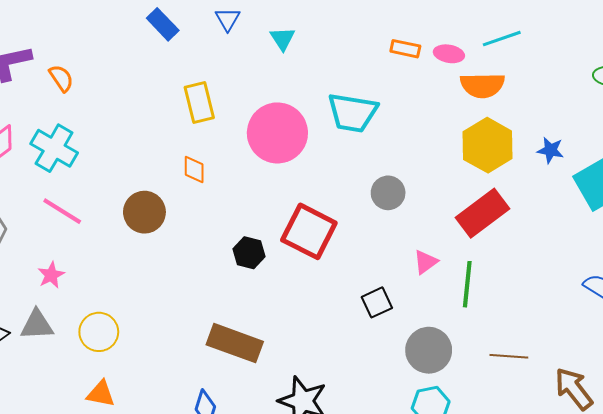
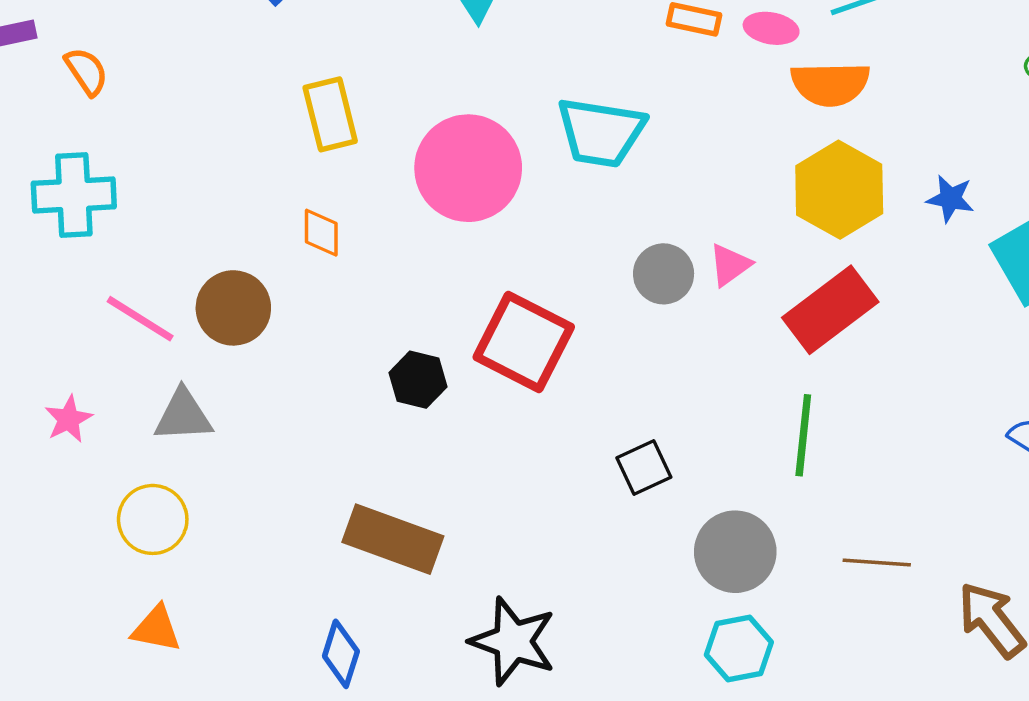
cyan cross: (54, 148) -> (74, 195), turned -33
pink line: (62, 211) -> (140, 319), moved
pink triangle: (426, 262) -> (730, 265), moved
gray triangle: (37, 325) -> (183, 415), moved

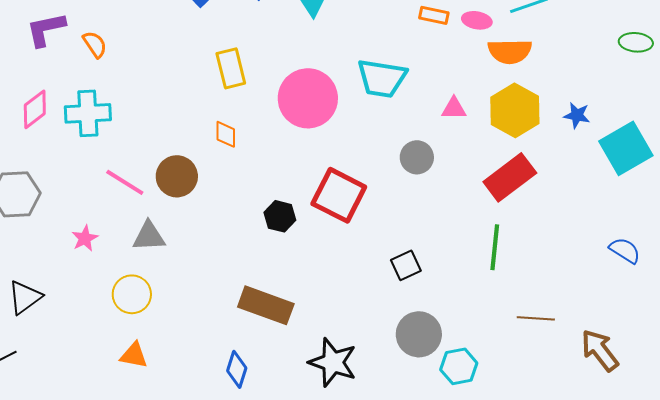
pink triangle: (730, 265) -> (454, 108), moved, turned 36
gray circle: (735, 552) -> (419, 334), moved

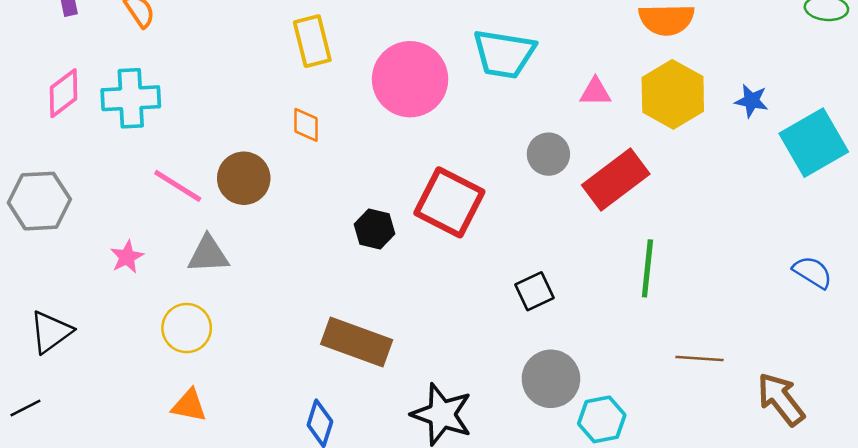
red rectangle: (510, 177) -> (616, 179), moved

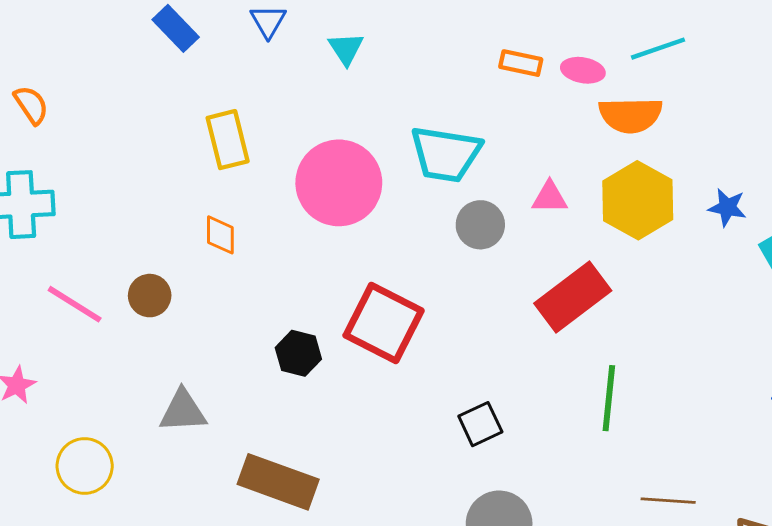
gray circle: (548, 154) -> (480, 225), moved
brown circle: (244, 178) -> (150, 296), size x0.7
gray triangle: (208, 254) -> (183, 411), moved

